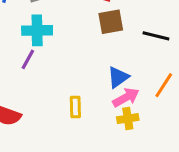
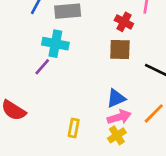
yellow rectangle: (75, 107) -> (74, 128), moved
yellow cross: (128, 119) -> (117, 135), turned -36

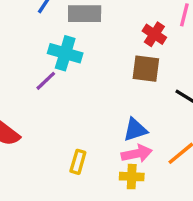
yellow cross: (117, 135) -> (132, 177), turned 30

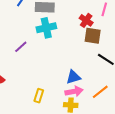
cyan cross: (65, 53) -> (46, 28), moved, turned -30
brown square: (146, 69) -> (93, 36), moved

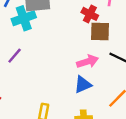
cyan cross: (46, 28) -> (24, 18), moved
pink arrow: (74, 91) -> (88, 62), moved

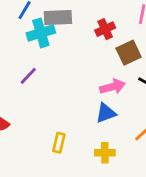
red cross: (90, 14) -> (105, 29), moved, turned 35
brown square: (100, 32) -> (129, 53), turned -30

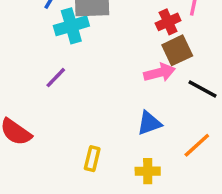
red cross: (105, 29) -> (168, 22), moved
pink arrow: (113, 87) -> (159, 73), moved

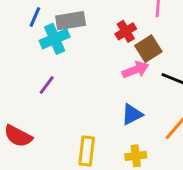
red cross: (168, 22) -> (126, 31), moved
yellow rectangle: (92, 159) -> (87, 151), size x1.4

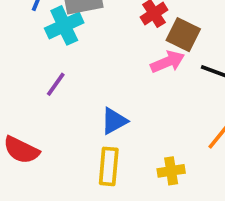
brown square: (148, 49) -> (183, 35), turned -30
blue triangle: (132, 114) -> (114, 121), moved

